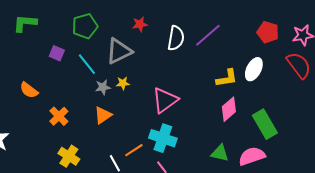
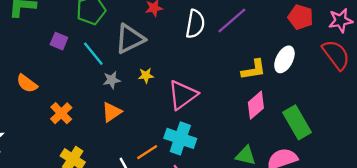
yellow star: (123, 83) -> (146, 75), moved

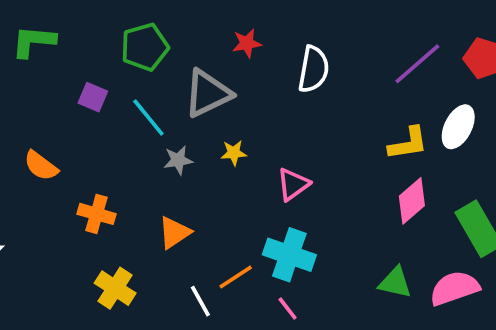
purple line: (232, 20) -> (417, 64), moved
pink triangle: (183, 95) -> (293, 184), size x0.7
orange triangle: (112, 112) -> (174, 232), moved
orange cross: (61, 113) -> (96, 214), turned -30

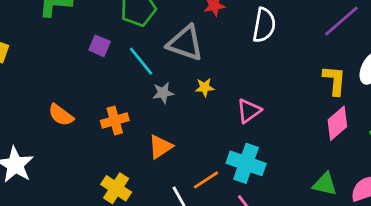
gray triangle: (208, 93) -> (185, 43), turned 45
yellow L-shape: (408, 143) -> (335, 80), turned -76
orange semicircle: (41, 166) -> (61, 115), moved
orange cross: (96, 214) -> (115, 120), moved, turned -32

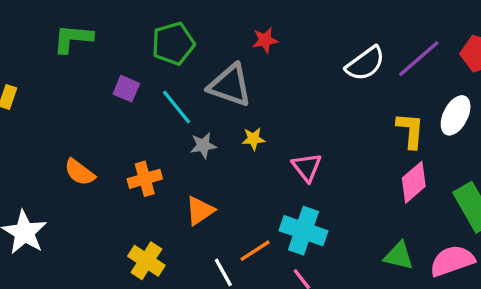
white semicircle: (264, 25) -> (365, 64), moved, turned 44
pink triangle: (249, 111) -> (307, 167), turned -32

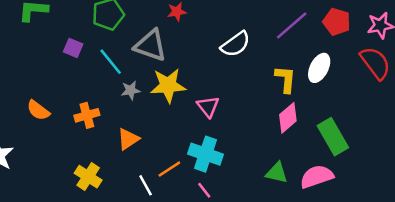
white semicircle: (365, 64) -> (235, 44), moved
yellow star: (253, 139) -> (168, 85), size x2.0

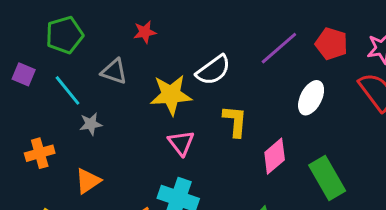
gray triangle: (151, 45) -> (114, 71), size x0.7
yellow L-shape: (285, 79) -> (235, 121), moved
yellow star: (168, 85) -> (171, 95), moved

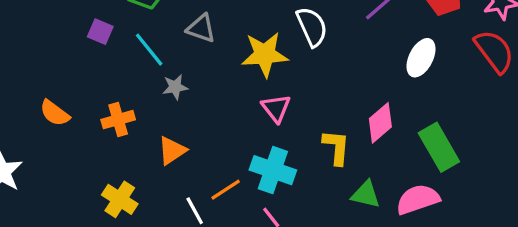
white semicircle: (213, 70) -> (312, 27), turned -78
yellow L-shape: (235, 121) -> (336, 147), moved

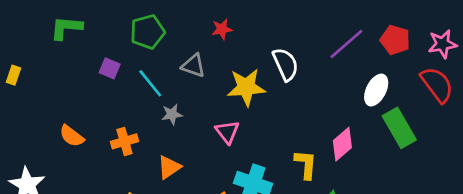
pink triangle: (276, 108) -> (227, 132), moved
green rectangle: (439, 147) -> (399, 128), moved

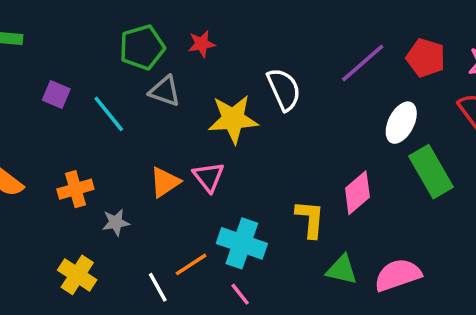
green pentagon: (147, 32) -> (142, 47), moved
gray star: (172, 114) -> (116, 222), moved
orange triangle: (169, 167) -> (165, 182), moved

